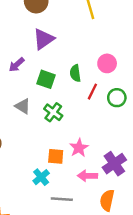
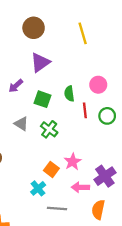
red line: (92, 92) -> (85, 110), turned -32
orange square: (56, 156) -> (51, 169), turned 32

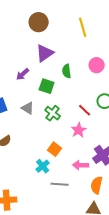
pink circle: (98, 85) -> (97, 65), moved
green semicircle: (69, 94) -> (67, 71), moved
red line: (85, 110) -> (85, 110), moved, turned -40
pink star: (73, 162) -> (79, 130), moved

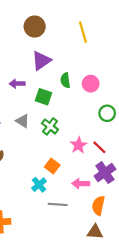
pink circle: (97, 65) -> (91, 84), moved
purple arrow: (23, 74) -> (17, 84), turned 40
red line: (85, 110) -> (99, 147), moved

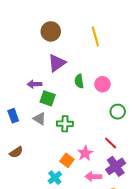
green square: (43, 97) -> (48, 98), moved
green cross: (50, 126) -> (65, 124), turned -35
pink star: (79, 145) -> (85, 153), moved

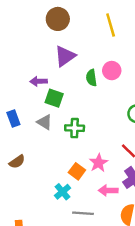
pink circle: (102, 84) -> (112, 71), moved

